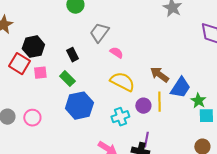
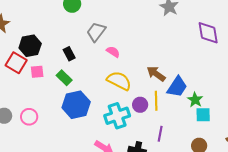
cyan cross: (120, 117) -> (117, 116), size x1.4
purple line: (146, 140) -> (160, 134), moved

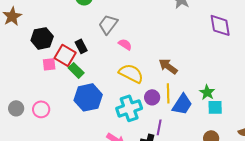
red square: (16, 63) -> (65, 55), moved
blue trapezoid: (177, 87) -> (182, 104), moved
purple line: (160, 134) -> (159, 127), moved

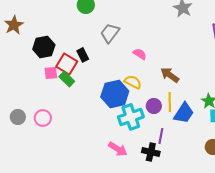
pink semicircle: (125, 44) -> (140, 54), moved
green rectangle: (76, 70) -> (67, 79), moved
yellow semicircle: (131, 73) -> (133, 82), size x0.7
blue hexagon: (88, 97) -> (115, 94), moved

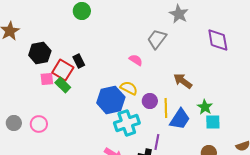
gray trapezoid: (110, 33) -> (157, 39), moved
brown arrow: (170, 75) -> (183, 81), moved
purple circle: (154, 106) -> (150, 101), moved

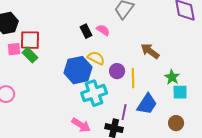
black rectangle: (79, 61) -> (86, 31), moved
red square: (63, 70) -> (30, 40), turned -30
blue trapezoid: (180, 119) -> (147, 104), moved

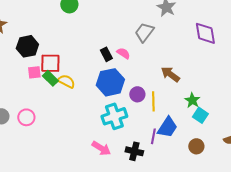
yellow semicircle: (96, 58) -> (66, 81), moved
blue hexagon: (78, 70) -> (110, 82), moved
cyan square: (180, 92) -> (200, 115), turned 35
purple line: (124, 112) -> (153, 136), moved

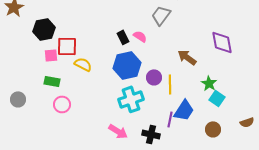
purple diamond: (205, 33) -> (222, 42), moved
green rectangle: (50, 78) -> (52, 81), moved, turned -35
pink circle: (26, 117) -> (62, 104), moved

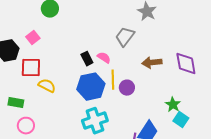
pink square: (51, 55) -> (33, 38), moved, turned -32
brown arrow: (187, 57) -> (152, 63), moved, turned -42
purple circle: (154, 77) -> (127, 88), moved
yellow line: (170, 84) -> (113, 80), moved

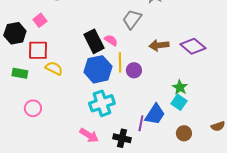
black rectangle: (87, 59) -> (94, 41), size x1.6
purple diamond: (186, 64) -> (193, 46), turned -40
green rectangle: (16, 103) -> (20, 73), moved
cyan square: (181, 120) -> (179, 102), moved

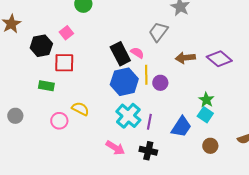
yellow semicircle: (54, 68) -> (80, 109), moved
cyan cross: (102, 103) -> (128, 116), turned -30
purple line: (141, 123) -> (149, 122), moved

